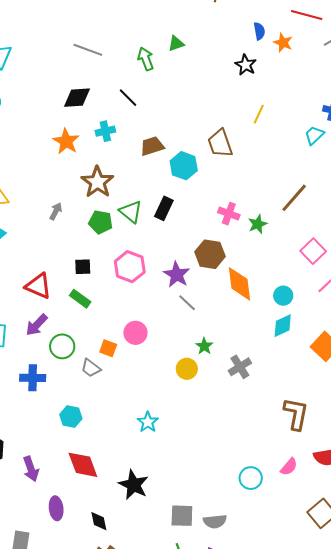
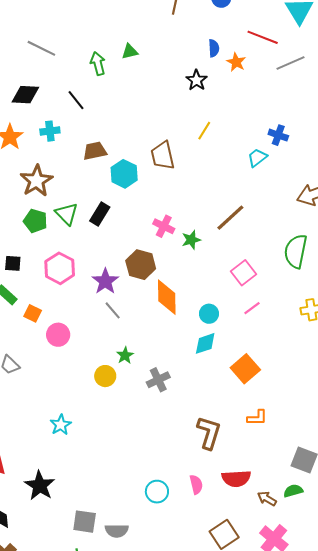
orange square: (108, 348) -> (33, 313), moved
pink semicircle: (289, 467) -> (196, 484), turned -60

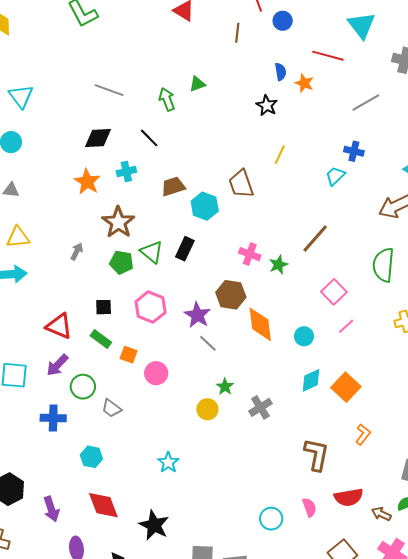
gray line: (291, 63) -> (366, 103), moved
cyan diamond: (205, 343) -> (311, 380), moved
orange L-shape: (257, 418) -> (363, 435), turned -45

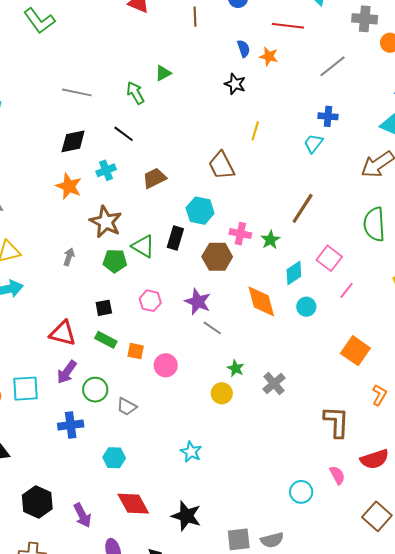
cyan hexagon: (205, 206) -> (200, 211), moved
brown hexagon: (231, 295) -> (217, 257), moved
pink hexagon: (151, 307) -> (150, 301), size x0.7
cyan diamond: (311, 380) -> (294, 273), moved

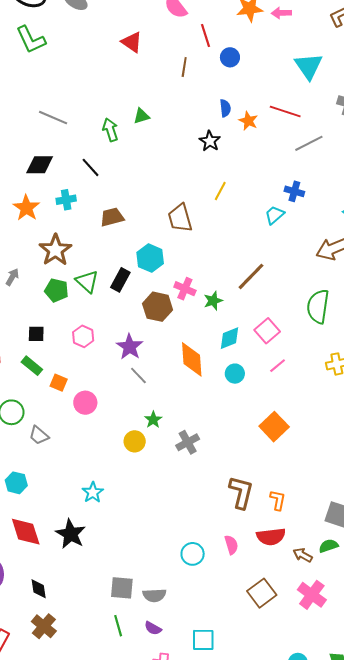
red line: (288, 26) -> (285, 112), moved
orange L-shape: (379, 395) -> (278, 500), moved, turned -30
black star: (186, 516) -> (71, 534), moved

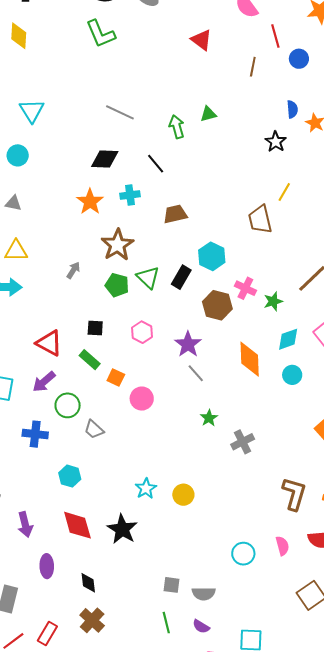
brown trapezoid: (180, 218) -> (260, 219), moved
yellow circle: (135, 441) -> (183, 495), moved
gray square: (122, 588) -> (171, 585), size x0.7

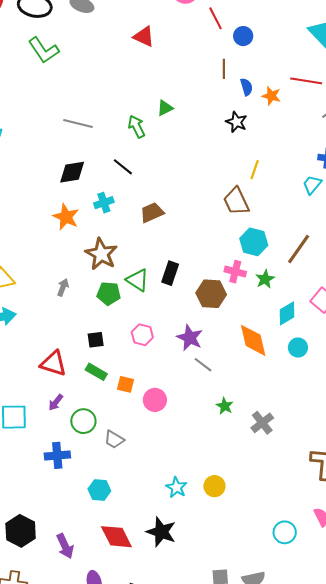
brown line: (253, 67) -> (224, 69), moved
cyan hexagon: (212, 256) -> (254, 242), moved
purple arrow: (44, 382) -> (56, 402), size x0.7

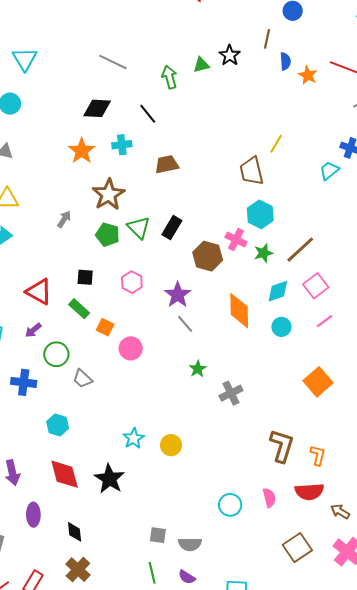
black star: (236, 122) -> (230, 55), moved
brown line: (299, 249) -> (300, 250), moved

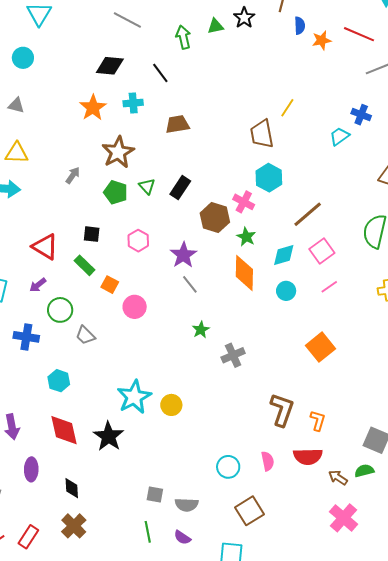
orange star: (308, 75) -> (322, 40), turned 30
green triangle: (139, 227) -> (147, 186), size x0.7
green star: (263, 253) -> (246, 237), moved, turned -30
cyan star: (134, 438) -> (134, 397), size x1.6
brown square: (297, 548) -> (249, 511), moved

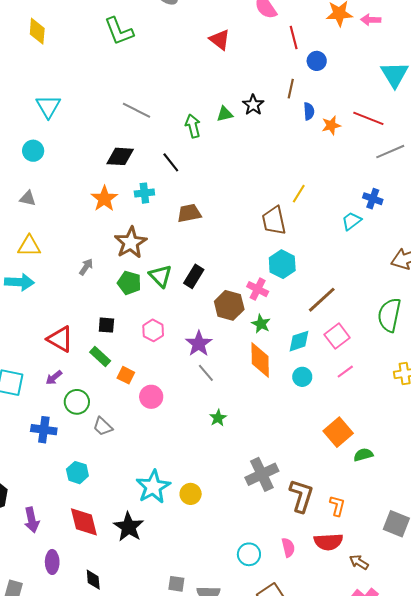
green triangle: (147, 186) -> (160, 276), size x1.4
gray cross: (233, 355) -> (262, 474), moved, size x1.4
green semicircle: (364, 471) -> (363, 455), moved

